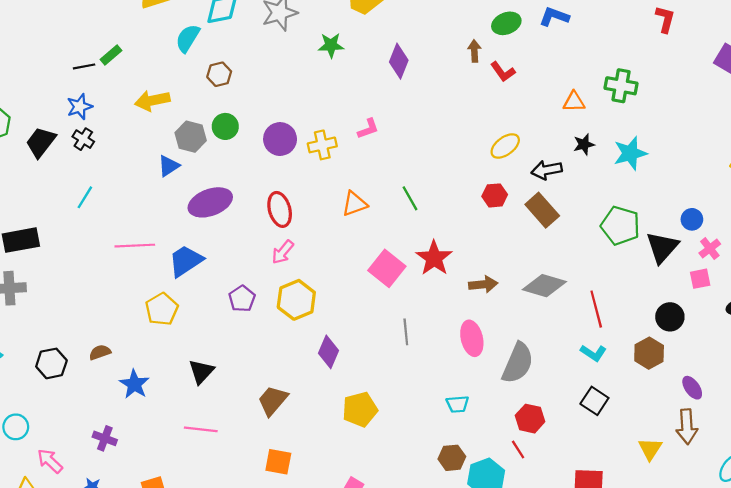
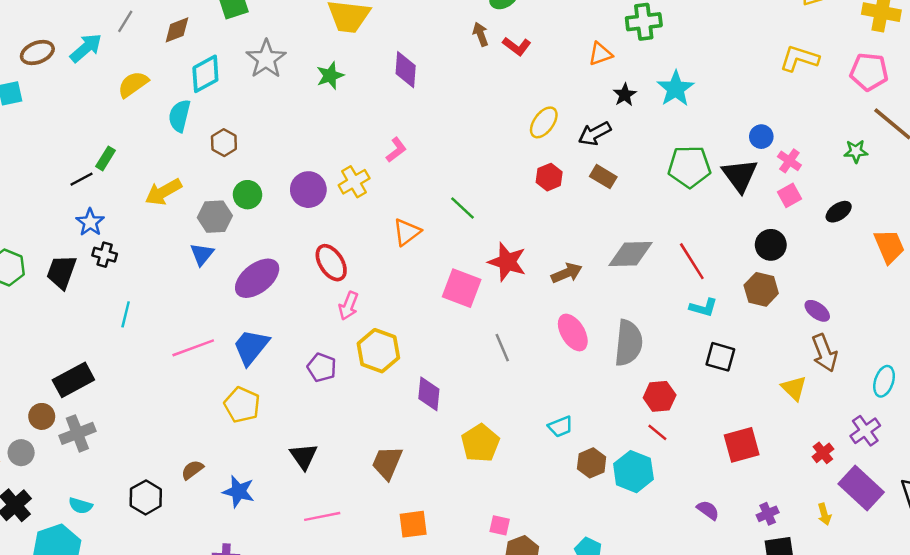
brown rectangle: (542, 210) -> (603, 177), size x0.7
cyan trapezoid: (457, 404) -> (560, 427), moved

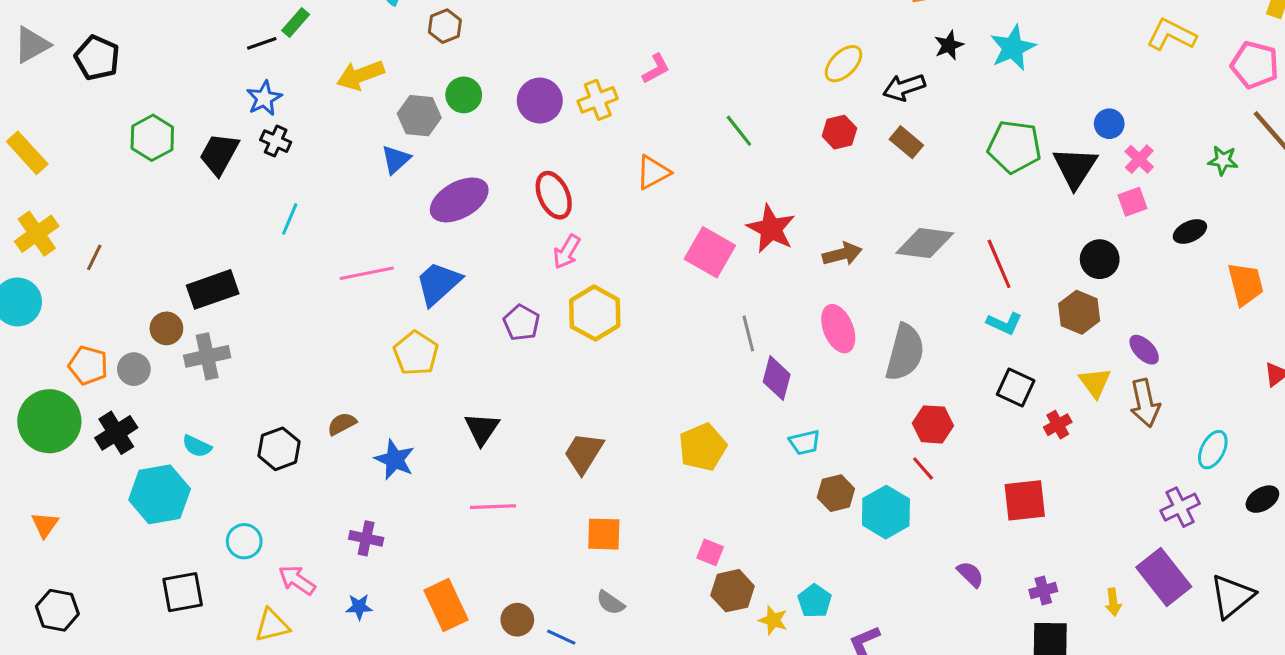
green line: (462, 208) -> (739, 131), moved
yellow triangle: (794, 388) -> (1095, 383), moved
purple diamond: (429, 394) -> (777, 378), moved
red cross: (823, 453) -> (1058, 425), moved

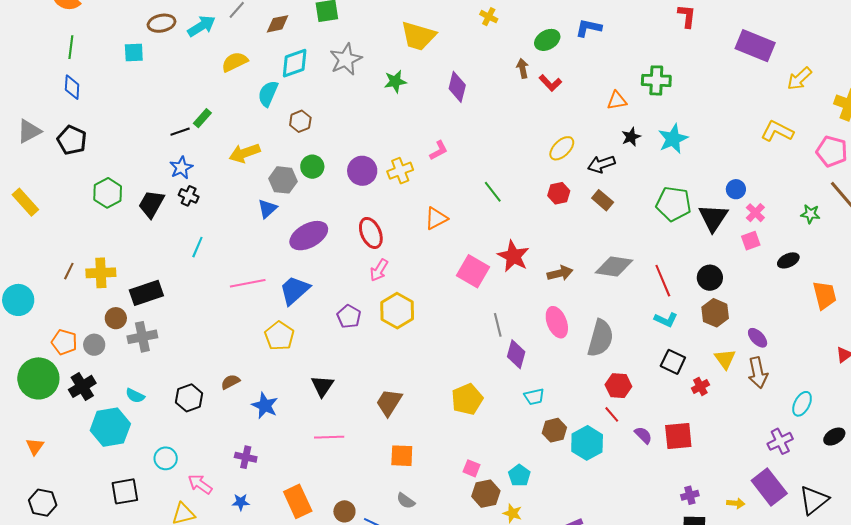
yellow cross: (37, 234) -> (101, 273), moved, turned 32
black circle: (1100, 259) -> (710, 278), moved
purple semicircle: (970, 574) -> (643, 435), moved
cyan pentagon: (815, 601) -> (519, 475), moved
yellow arrow: (1113, 602) -> (736, 503), turned -78

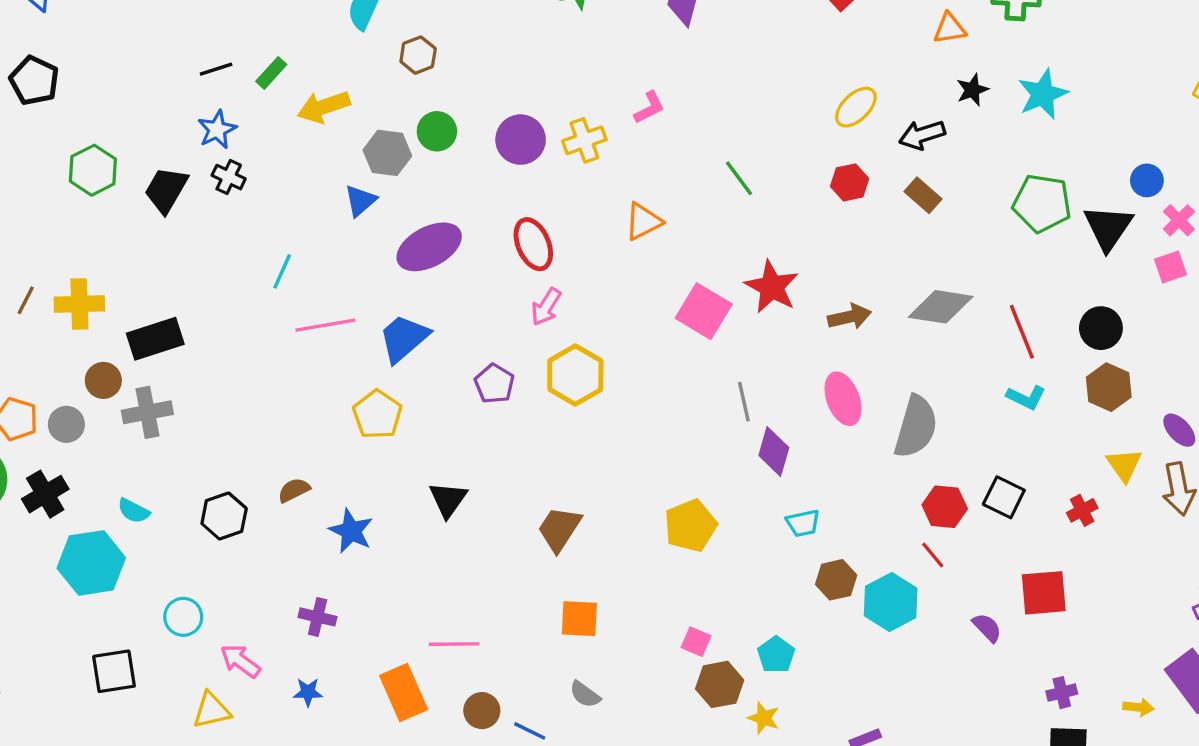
green rectangle: (202, 118) -> (271, 73), moved
cyan line: (197, 247) -> (282, 271), moved
black square: (673, 362) -> (1004, 497), moved
purple semicircle: (643, 435) -> (987, 628), moved
pink line: (329, 437) -> (454, 644), moved

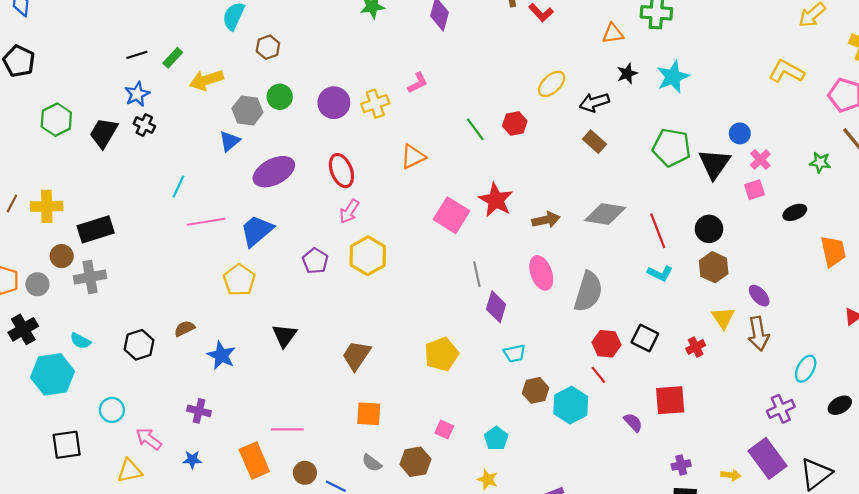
red hexagon: (850, 182) -> (515, 124), moved
brown hexagon: (720, 684) -> (415, 462), moved

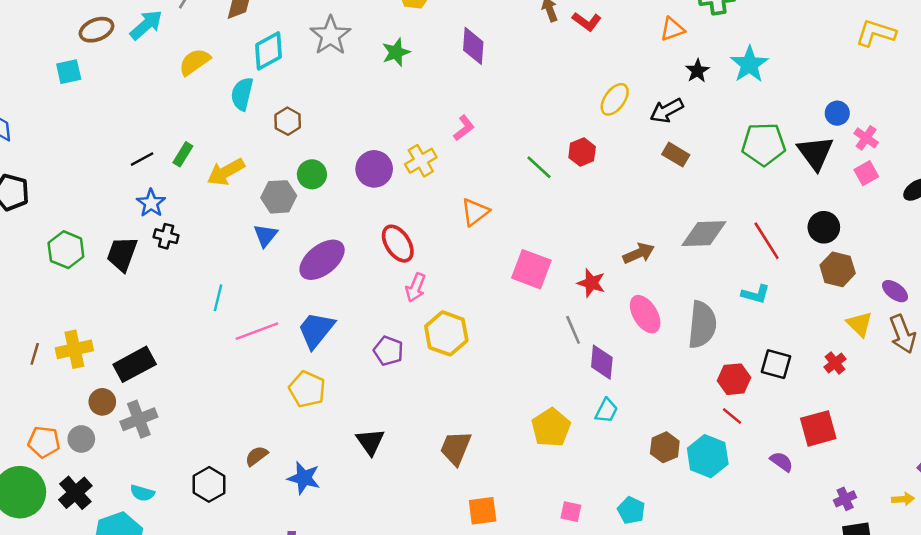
red star: (496, 200) -> (591, 283), moved, size x0.7
cyan L-shape: (660, 273) -> (756, 294), moved
cyan trapezoid: (514, 353) -> (606, 411), moved, turned -40

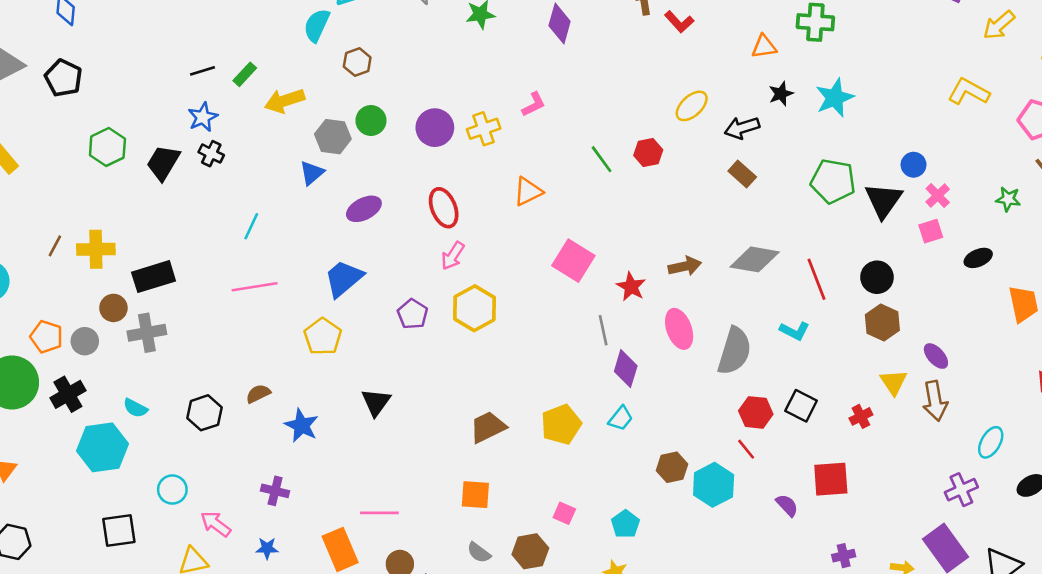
purple ellipse: (322, 260) -> (364, 209), size x0.7
pink line: (257, 331) -> (255, 287), moved
brown trapezoid: (456, 448) -> (488, 427), moved, turned 30

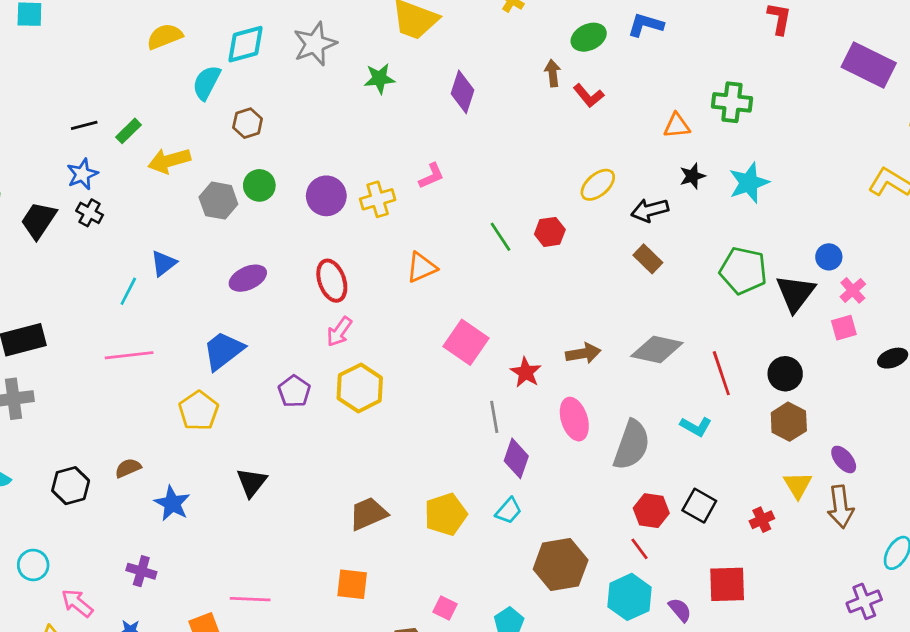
blue triangle: (312, 173) -> (164, 263), moved
brown hexagon: (672, 467) -> (561, 565), size x1.6
cyan hexagon: (714, 485) -> (630, 597), moved

